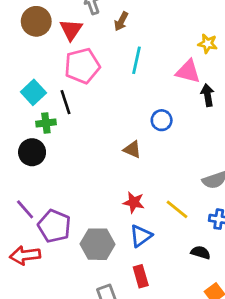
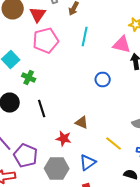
black line: (65, 102) -> (42, 108), moved
green cross: (46, 123) -> (29, 78), moved, turned 32
brown triangle: (132, 149) -> (82, 122), moved
red star: (134, 202) -> (64, 138), moved

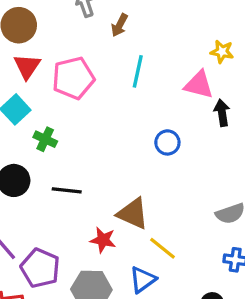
red triangle: (38, 14) -> (27, 66), moved
black line: (42, 108) -> (67, 190), turned -66
brown triangle: (82, 122) -> (133, 214), size x1.5
yellow line: (114, 144) -> (162, 248), moved

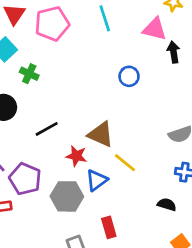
cyan line: (138, 71) -> (105, 18), turned -30
black line: (67, 190) -> (47, 129), moved, turned -35
blue triangle: (143, 280) -> (97, 180), moved

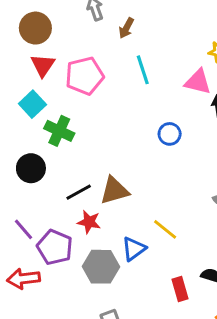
green cross: (29, 74) -> (59, 131), size x1.4
brown triangle: (101, 134) -> (114, 191), moved, turned -40
red star: (76, 156) -> (89, 222), moved
red rectangle: (109, 227) -> (180, 289), moved

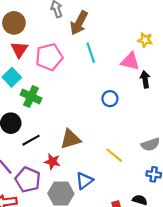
brown arrow: (126, 28) -> (79, 23), size x1.6
black line: (79, 192) -> (31, 140), moved
yellow line: (165, 229) -> (114, 155), moved

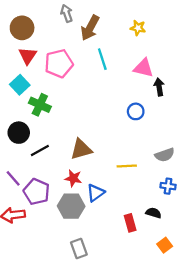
yellow star: (145, 40) -> (138, 28), moved
blue circle: (110, 99) -> (136, 111), moved
yellow line: (114, 155) -> (127, 166), turned -42
red star: (52, 162) -> (73, 178), moved

